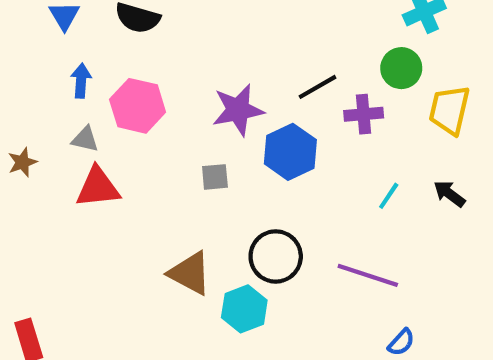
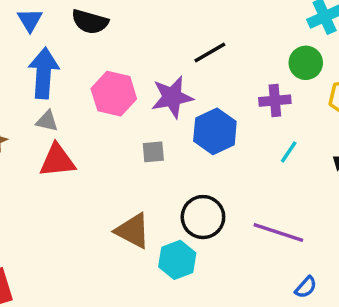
blue arrow: (81, 81) -> (44, 73), size x1.8
black line: (318, 87) -> (210, 53), moved
pink hexagon: (138, 106) -> (114, 94), moved
cyan line: (389, 196) -> (289, 152), moved

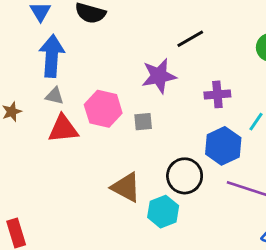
pink hexagon: (114, 94) -> (103, 109), moved
purple cross: (275, 101) -> (217, 94), moved
blue hexagon: (215, 131) -> (223, 146), moved

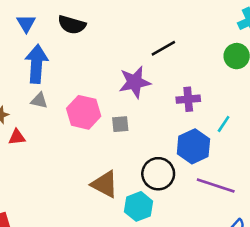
red triangle: (63, 129) -> (17, 137), moved, size x0.6

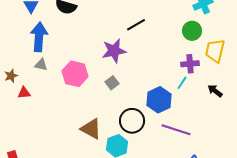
purple cross: (188, 99) -> (190, 64), moved
gray square: (120, 124) -> (112, 83), moved, turned -32

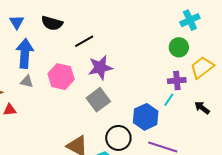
black line: (136, 25) -> (84, 41), moved
yellow trapezoid: (215, 51) -> (202, 67), turned 40
pink hexagon: (75, 74) -> (61, 77), moved
gray square: (112, 83) -> (98, 100), size x1.6

